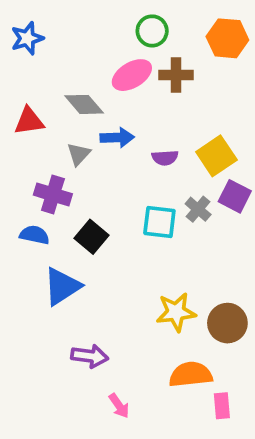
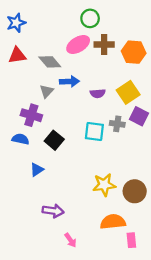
orange hexagon: (227, 38) -> (134, 52), moved
red triangle: (29, 121) -> (17, 55), moved
gray cross: (198, 209) -> (117, 124), turned -32
blue triangle: (62, 286) -> (37, 170), size x0.6

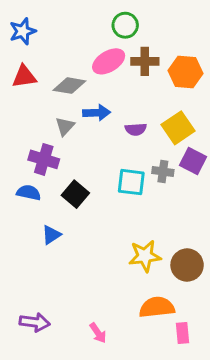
gray diamond: (50, 62) -> (69, 86), turned -40
purple arrow: (53, 211) -> (35, 322), moved

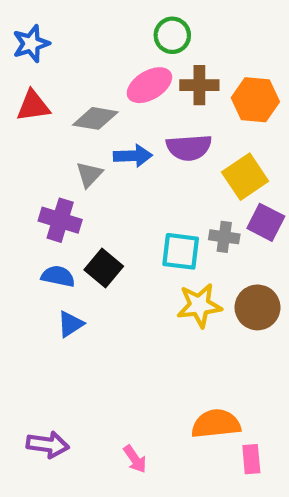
purple semicircle: (136, 129) -> (189, 147), moved, size x1.5
blue semicircle: (29, 193) -> (58, 276), moved
yellow star: (145, 256) -> (199, 305), moved
brown circle: (187, 265) -> (257, 307), moved

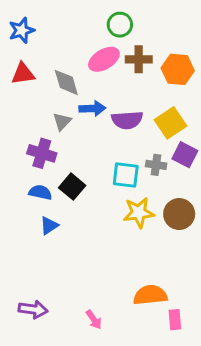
gray diamond: (95, 118) -> (66, 82), turned 64
purple semicircle: (189, 147) -> (127, 120), moved

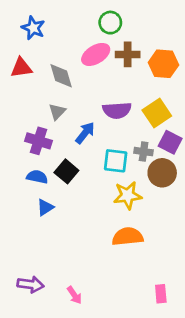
blue star: (22, 30) -> (33, 28), moved, turned -30
blue arrow: (92, 108) -> (85, 133), moved, turned -50
brown circle: (179, 214) -> (162, 173), moved
orange semicircle: (150, 295) -> (128, 237), moved
pink arrow: (94, 320) -> (74, 295), moved

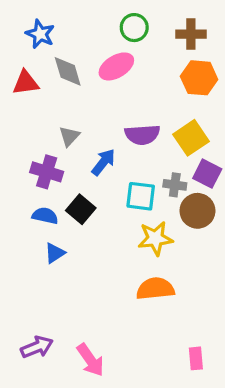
brown cross: (128, 54) -> (191, 34), moved
gray diamond: (61, 76) -> (68, 71), moved
purple arrow: (31, 284) -> (37, 347), turned -30
pink arrow: (74, 295) -> (90, 360), size x1.5

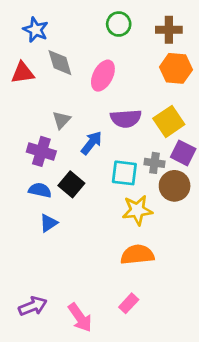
pink ellipse: (116, 66) -> (103, 76), moved, turned -32
pink rectangle: (196, 358) -> (129, 303), moved, turned 48

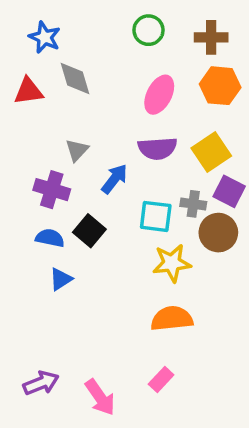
pink ellipse: (103, 76) -> (159, 95), moved

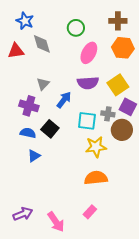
green circle: (148, 30) -> (76, 28), moved

